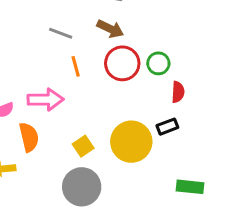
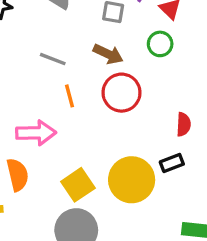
green circle: (158, 63) -> (160, 44), moved
yellow square: (83, 146) -> (78, 185), size x1.4

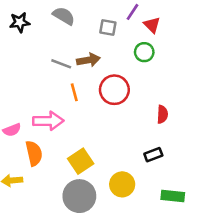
brown arrow: (108, 54) -> (88, 60), moved, turned -35
black rectangle: (172, 163) -> (153, 155), moved
yellow circle: (132, 180) -> (122, 184), moved, size x0.7

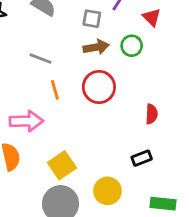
red triangle: (152, 25) -> (152, 17), moved
brown arrow: (88, 60) -> (96, 47), moved

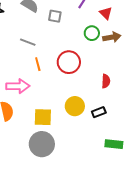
gray square: (92, 19) -> (55, 16), moved
brown arrow: (96, 47) -> (112, 37), moved
yellow square: (62, 165) -> (43, 117), turned 36
yellow circle: (107, 191) -> (75, 106), moved

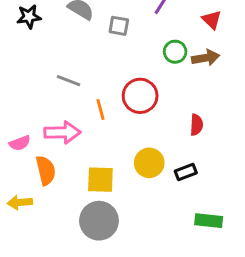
red triangle: (106, 13) -> (212, 20), moved
gray line: (28, 42) -> (69, 81), moved
orange line: (38, 64) -> (100, 110), moved

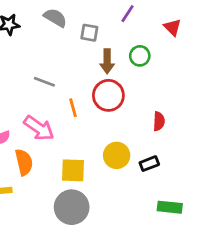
brown arrow: (206, 58) -> (107, 61), moved, turned 100
pink arrow: (62, 132) -> (39, 128), turned 36

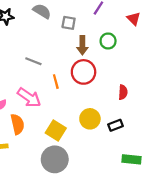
yellow square: (73, 170) -> (56, 131), turned 30

